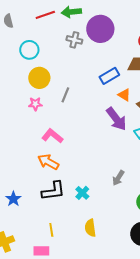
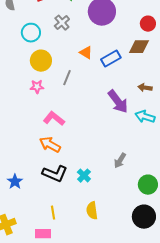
gray cross: (74, 40) -> (62, 23), moved, turned 35
orange triangle: (124, 95) -> (86, 53), moved
black L-shape: (53, 191) -> (55, 174), turned 30

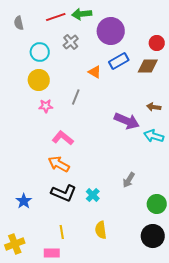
blue rectangle: (111, 59) -> (119, 61), moved
yellow circle: (41, 61) -> (39, 80), moved
purple arrow: (118, 102) -> (127, 121), turned -30

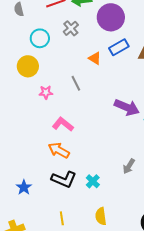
yellow circle: (39, 80) -> (28, 66), moved
gray line: (76, 97) -> (76, 83), turned -49

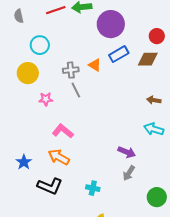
gray cross: (71, 28) -> (71, 70), moved, turned 35
purple arrow: (127, 107) -> (127, 152), moved, size x0.7
black L-shape: (64, 179) -> (50, 186), moved
cyan cross: (93, 181) -> (93, 188), turned -32
blue star: (24, 187) -> (24, 162), moved

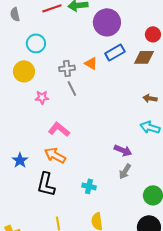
black L-shape: (50, 186) -> (46, 184), turned 80

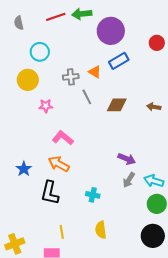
brown diamond: (144, 57) -> (117, 105), moved
gray line: (72, 88) -> (87, 97), moved
cyan arrow: (150, 127) -> (154, 181), moved

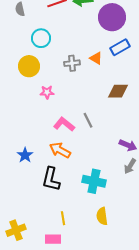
gray line: (87, 97) -> (88, 120), moved
cyan cross: (93, 195) -> (94, 181), size x1.6

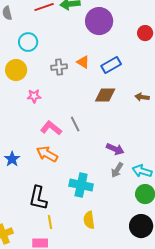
blue rectangle: (120, 47) -> (111, 65), moved
black L-shape: (51, 179) -> (38, 198), moved

